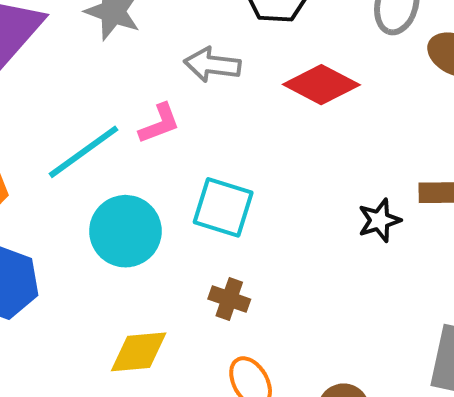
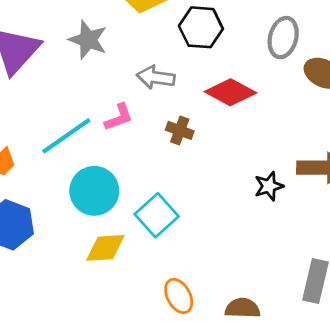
cyan square: (223, 207) -> (157, 215), moved, turned 30
brown cross: (229, 299) -> (180, 130), moved
yellow diamond: (139, 352) -> (105, 248), moved

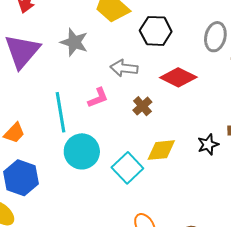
brown cross: (180, 130) -> (142, 106), turned 30
cyan line: (66, 136) -> (60, 112), turned -63
yellow diamond: (105, 248) -> (161, 150), moved

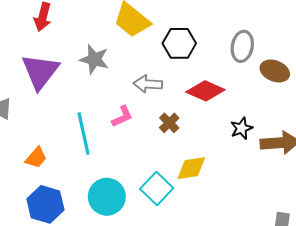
black star: (208, 145) -> (242, 128), moved
cyan circle: (82, 151) -> (107, 197), moved

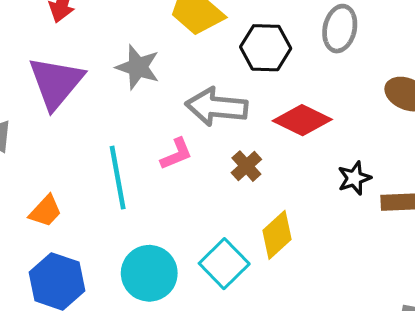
gray ellipse: (242, 46) -> (340, 29), moved
gray arrow: (148, 84) -> (217, 107), size x1.4
yellow diamond: (191, 168) -> (277, 235), turned -36

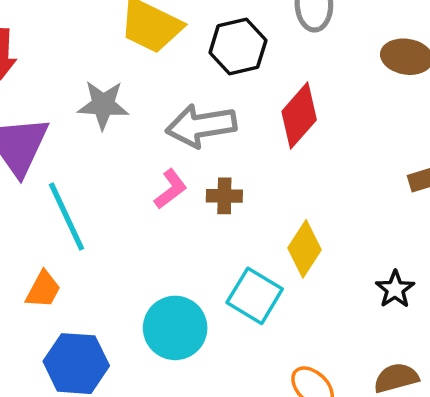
red diamond: (302, 120) -> (299, 116), turned -60
brown cross: (246, 166) -> (224, 196), moved, turned -32
cyan line: (118, 178) -> (67, 216), moved
black star: (354, 178) -> (395, 289), moved

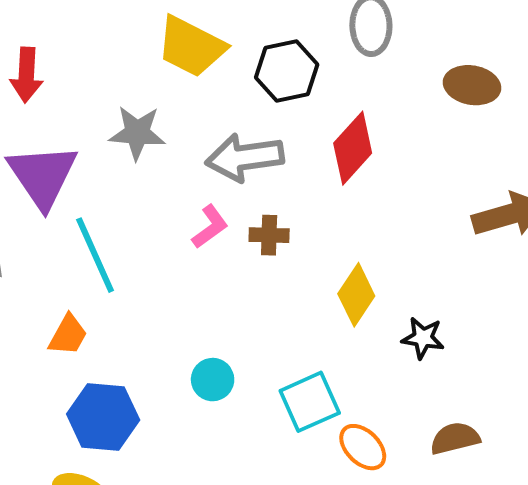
black star: (395, 289) -> (423, 338), moved, turned -30
cyan square: (255, 296) -> (310, 402), moved, turned 34
cyan circle: (175, 328) -> (213, 380), size x0.6

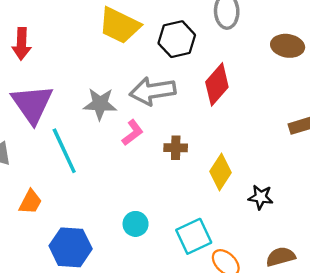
gray star: (137, 133) -> (100, 104), moved
brown cross: (269, 235) -> (176, 148), moved
orange trapezoid: (68, 335) -> (30, 202), moved

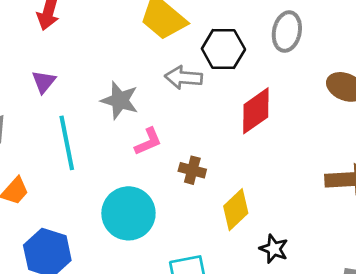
gray arrow: (153, 91) -> (184, 78), moved, size x0.7
purple triangle: (32, 104) -> (44, 82), size x0.5
cyan circle: (136, 224) -> (128, 213), moved, size x1.8

